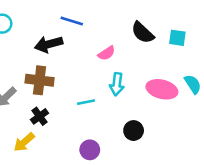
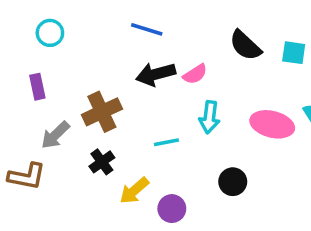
black arrow: (49, 44) -> (156, 74), moved
brown cross: (40, 80) -> (102, 112), turned -32
yellow arrow: (24, 142) -> (134, 191), moved

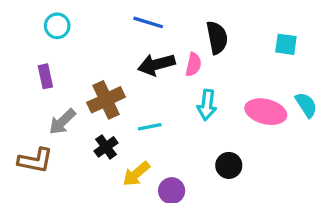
black semicircle: (245, 45) -> (217, 38), moved, turned -144
pink semicircle: (195, 74) -> (193, 65), turned -45
cyan line: (166, 142) -> (150, 127), moved

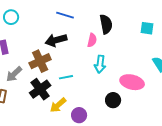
black arrow: (156, 65) -> (56, 40), moved
pink ellipse: (266, 112) -> (132, 82), moved
black cross: (106, 147) -> (40, 89), size x1.5

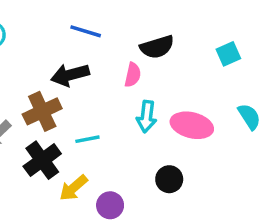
black semicircle: (106, 24) -> (157, 47), turned 84
cyan square: (147, 28) -> (228, 54), turned -32
pink ellipse: (132, 82) -> (192, 125), moved

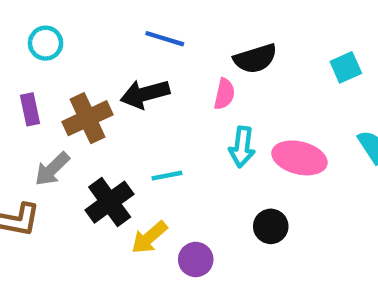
brown cross: (42, 111) -> (87, 118), moved

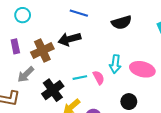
pink semicircle: (224, 94) -> (99, 78), moved, turned -40

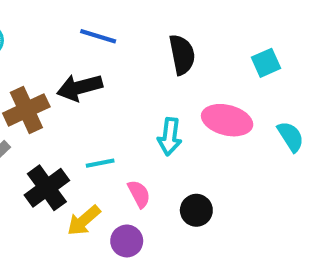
black semicircle: (122, 22) -> (182, 55), turned -84
pink ellipse: (142, 69) -> (227, 120), moved
pink semicircle: (99, 78) -> (139, 194), moved

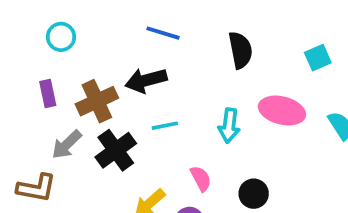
cyan line: (100, 163) -> (165, 126), moved
black cross: (47, 188) -> (116, 150), moved

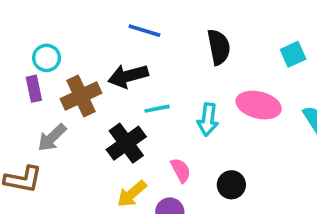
cyan circle: (61, 37) -> (47, 58), moved
cyan line: (165, 126) -> (157, 109), moved
black cross: (116, 150) -> (126, 143), moved

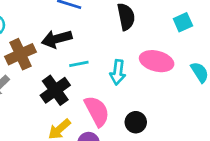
pink semicircle: (181, 170) -> (97, 111), size x1.6

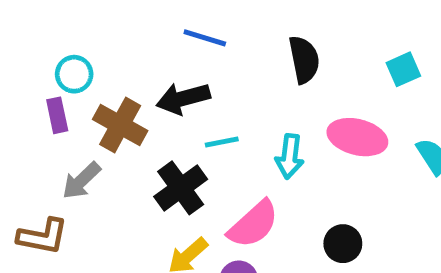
brown cross: (21, 54) -> (120, 125), turned -36
pink semicircle: (97, 111) -> (253, 224), turned 76
black circle: (136, 122) -> (343, 244), moved

